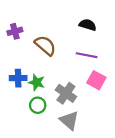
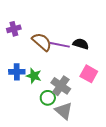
black semicircle: (88, 25) -> (81, 44), moved
purple line: (87, 55) -> (60, 45), moved
green circle: (38, 105) -> (48, 98), moved

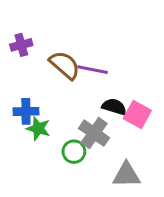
black semicircle: (81, 44) -> (114, 107), moved
green star: (34, 76) -> (38, 128), moved
gray triangle: (64, 111) -> (127, 175), moved, turned -42

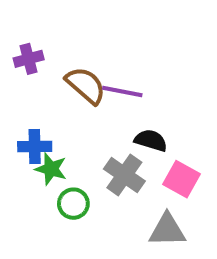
pink square: (137, 115) -> (181, 179), moved
green circle: (74, 152) -> (73, 204), moved

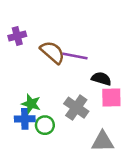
black semicircle: (151, 140) -> (101, 79), moved
blue cross: (35, 147) -> (25, 119), moved
pink square: (181, 179) -> (111, 98), moved, turned -30

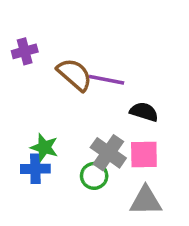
pink square: (111, 98) -> (144, 155), moved
green circle: (45, 125) -> (94, 176), moved

